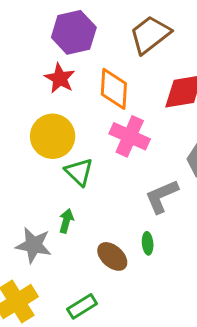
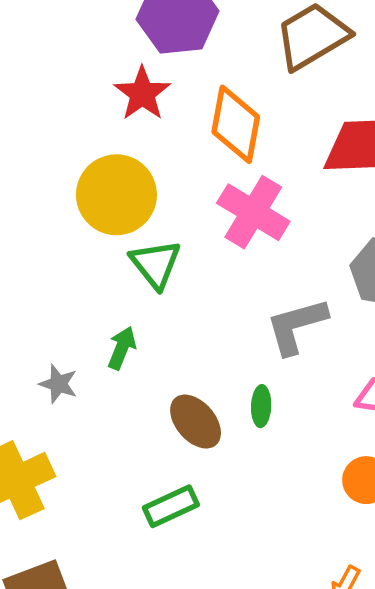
gray star: (34, 245) -> (58, 384), size x0.6
green rectangle: (82, 306) -> (171, 506), moved

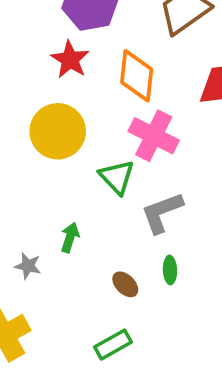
green triangle: (156, 264) -> (117, 177), moved
gray L-shape: (296, 326) -> (162, 212), moved
brown ellipse: (196, 422) -> (125, 284), size x0.7

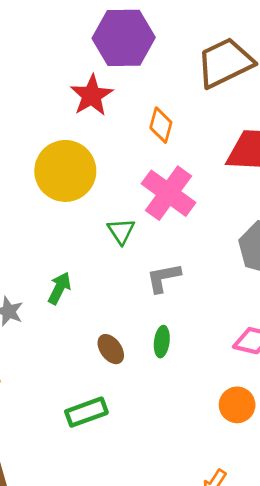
orange diamond: (137, 76) -> (161, 125), size x0.6
green triangle: (117, 177) -> (121, 231), size x0.7
gray L-shape: (162, 212) -> (163, 278), size x0.7

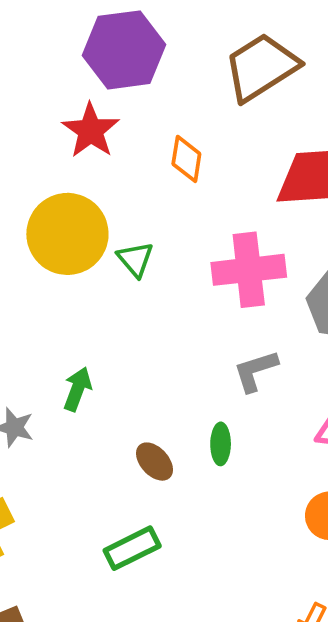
pink cross: (169, 193) -> (249, 270), moved, turned -36
green triangle: (121, 231) -> (135, 259), moved
gray L-shape: (163, 278) -> (255, 371), moved

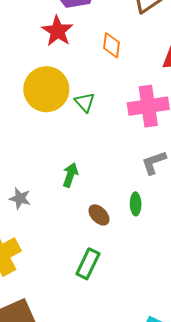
green arrow: (77, 389) -> (70, 175), moved
green rectangle: (132, 548) -> (88, 264), turned -36

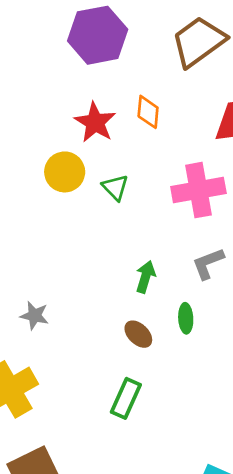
red star: (57, 31) -> (95, 122), moved
yellow circle: (46, 89) -> (65, 172), size x0.7
green arrow: (70, 175) -> (146, 277), moved

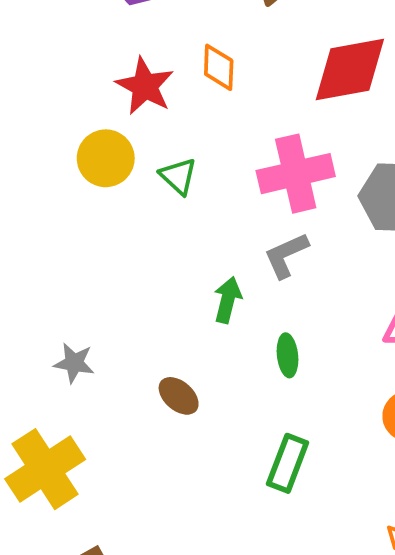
gray L-shape: (208, 263) -> (286, 255), moved
brown ellipse: (138, 334) -> (179, 396), moved
green rectangle: (126, 398) -> (288, 463), moved

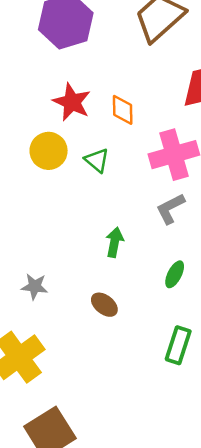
orange diamond: (219, 67) -> (123, 110), moved
green arrow: (228, 300) -> (115, 242), moved
green ellipse: (288, 355) -> (175, 274), turned 36

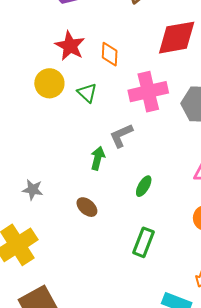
gray L-shape: (170, 209) -> (121, 136), moved

